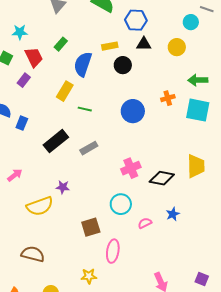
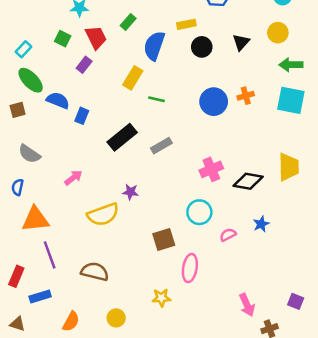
black triangle: (144, 44) -> (241, 42), moved, turned -49
yellow circle: (177, 47) -> (278, 33), moved
orange cross: (168, 98) -> (246, 96), moved

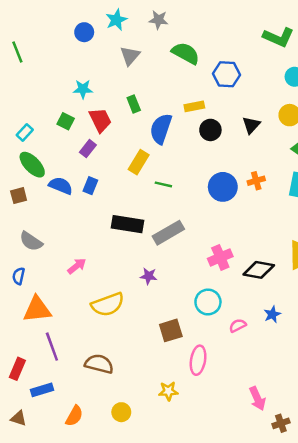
green rectangle: (128, 22) -> (134, 104), turned -63
blue rectangle: (82, 116) -> (90, 186), moved
black rectangle: (122, 137) -> (127, 224), turned 48
gray rectangle: (161, 146) -> (168, 233), size x1.4
purple star: (130, 192) -> (149, 276), moved

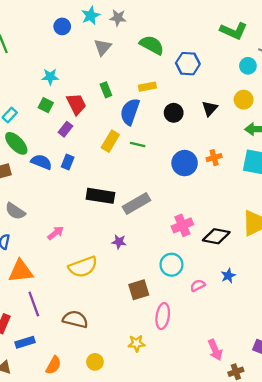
gray star: (158, 20) -> (118, 18), moved
cyan star: (83, 89) -> (50, 77), moved
yellow rectangle: (194, 106) -> (147, 87), moved
green line: (163, 184) -> (138, 144), moved

